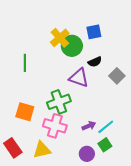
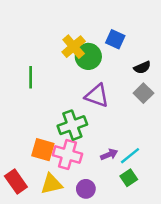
blue square: (94, 32) -> (115, 39), turned 35
black semicircle: (95, 62) -> (142, 67), moved
orange square: (25, 112) -> (43, 150), moved
purple circle: (87, 154) -> (86, 189), moved

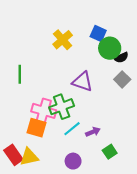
green circle: (88, 56) -> (110, 48), moved
green line: (31, 77) -> (20, 74), moved
pink cross: (67, 155) -> (44, 111), moved
cyan line: (130, 156) -> (72, 129), moved
yellow triangle: (52, 184) -> (29, 157), moved

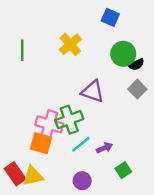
blue square: (98, 33) -> (110, 17), moved
green line: (20, 74) -> (22, 50), moved

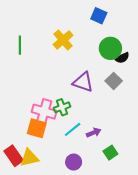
gray square: (137, 89) -> (114, 81), moved
green cross: (69, 120) -> (62, 107), size x0.7

